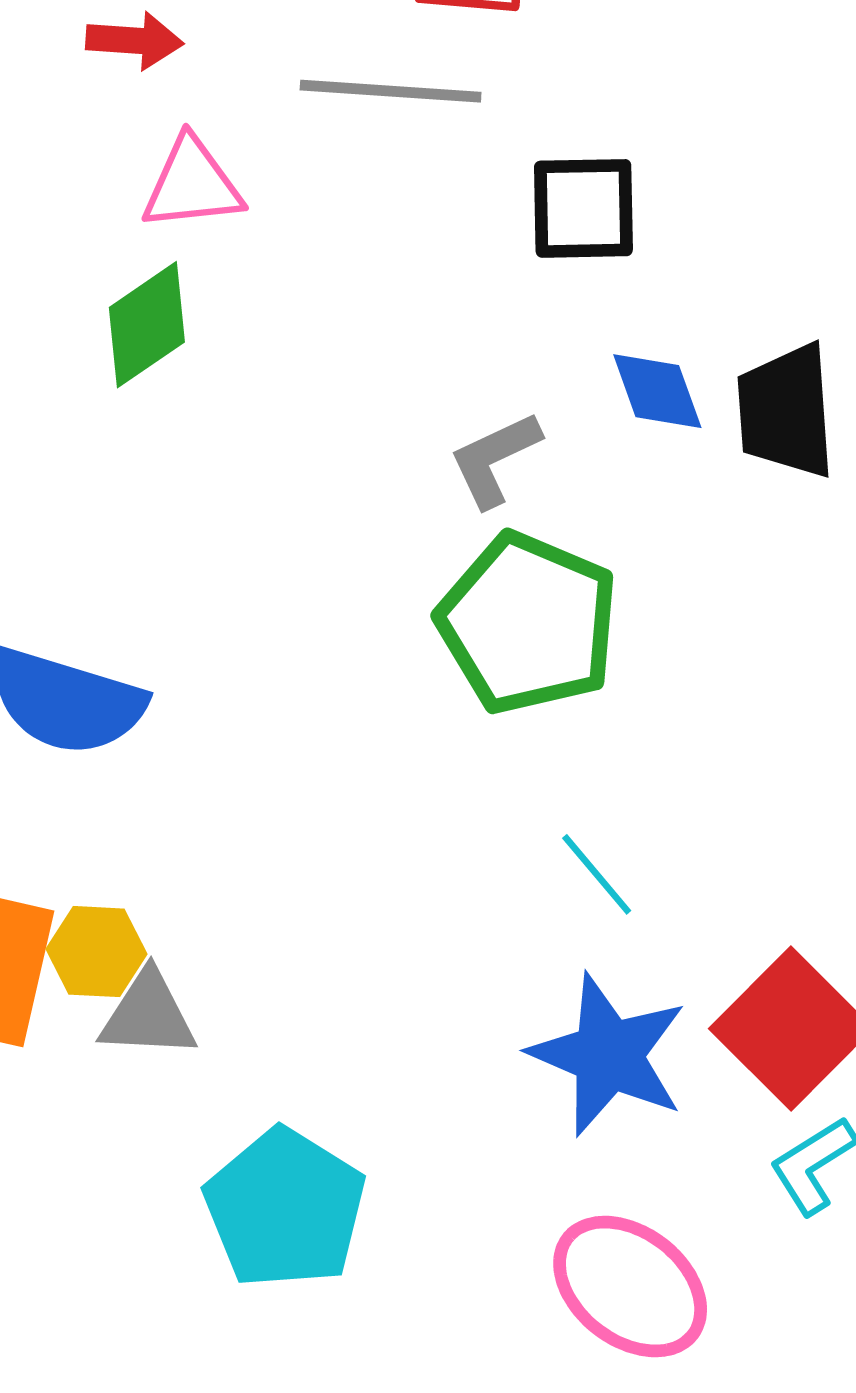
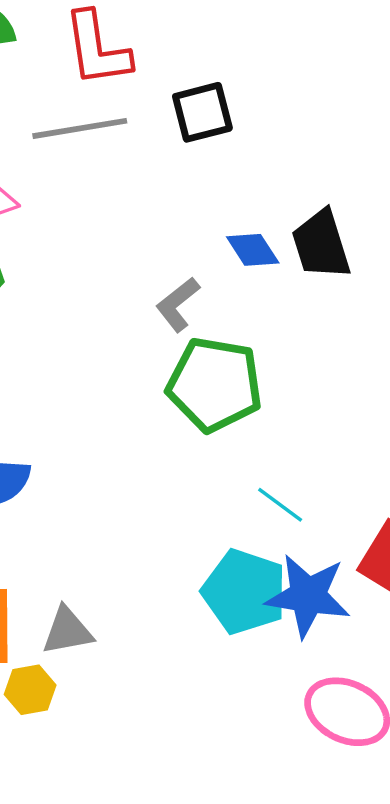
black square: (583, 208) -> (202, 112), moved
yellow hexagon: (97, 952) -> (30, 690), moved
cyan pentagon: (285, 1208) -> (244, 592), moved

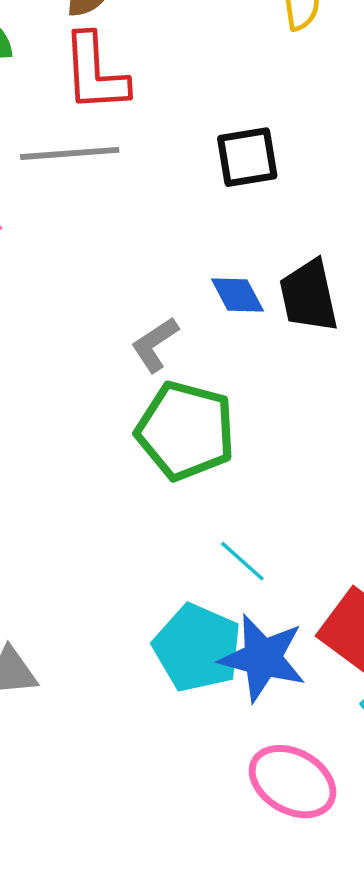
black square: (202, 112) -> (247, 157), moved

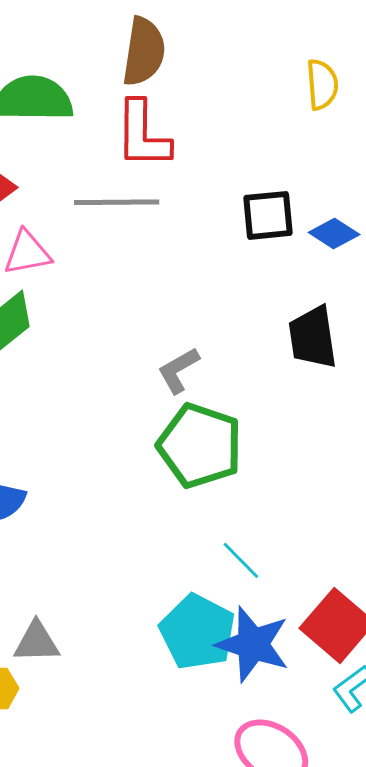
blue diamond: (237, 295) -> (334, 233), moved, turned -33

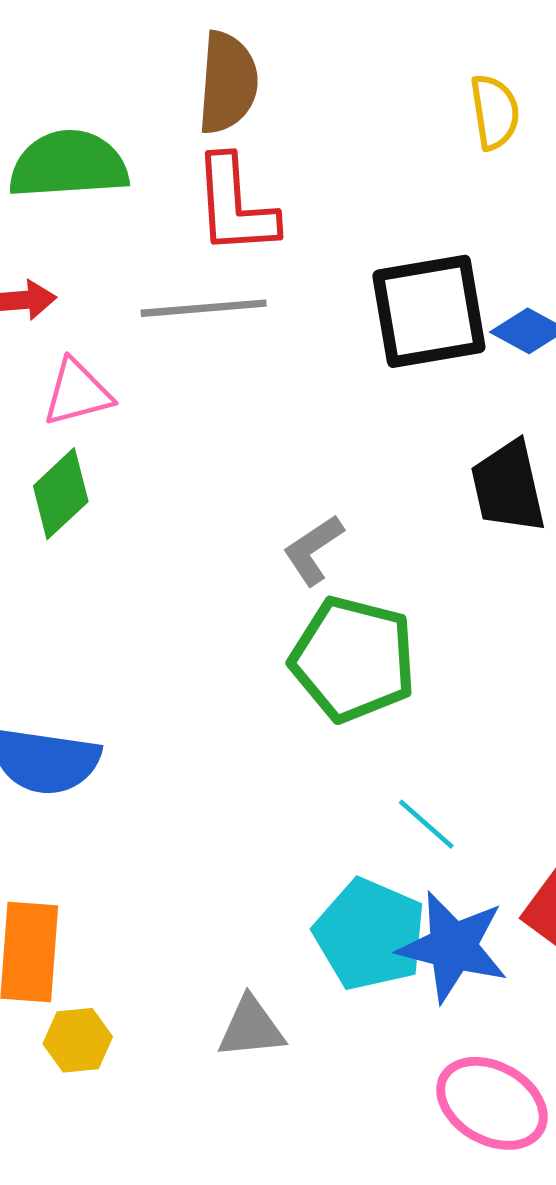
black square: (268, 215) -> (429, 311), size x1.5
gray triangle: (37, 642) -> (251, 1028), moved

